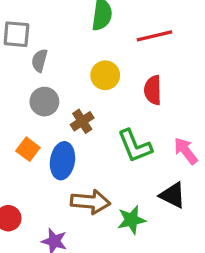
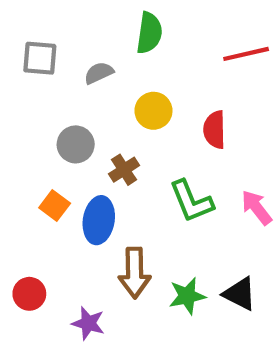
red line: (154, 36) -> (246, 54), moved
gray semicircle: (39, 60) -> (99, 73), moved, turned 50
black triangle: (173, 195) -> (240, 294), moved
brown arrow: (90, 202) -> (135, 273), turned 84

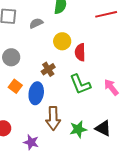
red semicircle: (214, 130) -> (80, 52), moved
gray circle: (76, 144) -> (11, 57), moved

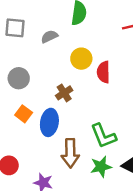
green L-shape: (80, 84) -> (103, 136), moved

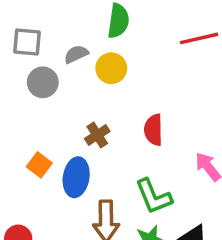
yellow circle: (81, 59) -> (111, 68), moved
red semicircle: (103, 72) -> (153, 130), moved
gray circle: (19, 78) -> (43, 82), moved

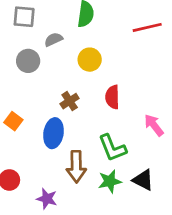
gray square: (27, 42) -> (24, 17), moved
yellow circle: (111, 68) -> (90, 60), moved
orange square: (39, 165) -> (13, 121), moved

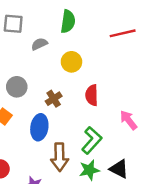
gray circle: (28, 61) -> (17, 87), moved
green L-shape: (112, 148) -> (92, 140), turned -116

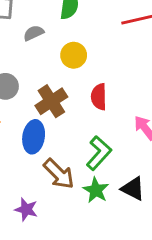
brown cross: (54, 99) -> (51, 101), size x1.5
brown arrow: (60, 157) -> (59, 174), turned -44
green star: (89, 170) -> (96, 190), turned -30

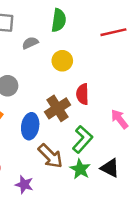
brown cross: (51, 101) -> (58, 108), moved

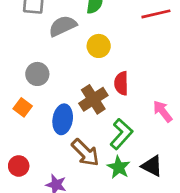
gray semicircle: (30, 43) -> (63, 26), size x1.5

